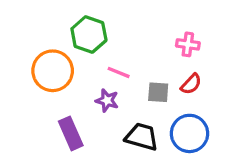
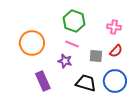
green hexagon: (89, 35) -> (74, 21), moved

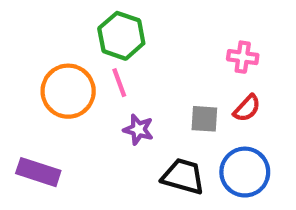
green hexagon: (74, 21) -> (121, 36), moved
pink line: (72, 44) -> (119, 83), moved, turned 48
purple rectangle: (43, 81) -> (38, 172), moved, turned -48

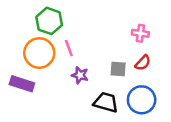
green hexagon: (121, 36) -> (49, 21), moved
purple rectangle: (38, 172) -> (22, 84), moved

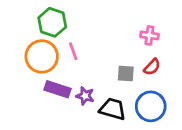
purple star: (80, 75) -> (85, 96), moved
purple rectangle: (22, 84) -> (57, 89), moved

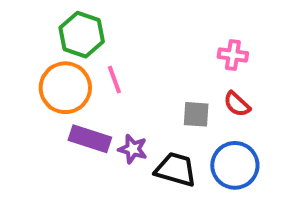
red semicircle: (152, 67) -> (237, 104), turned 90

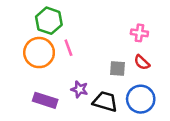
purple rectangle: (90, 139) -> (45, 100), moved

